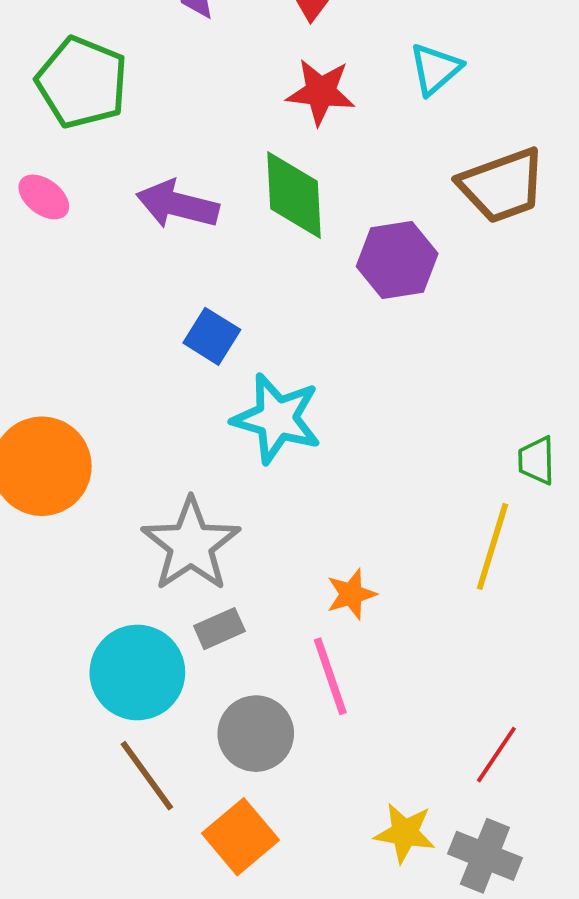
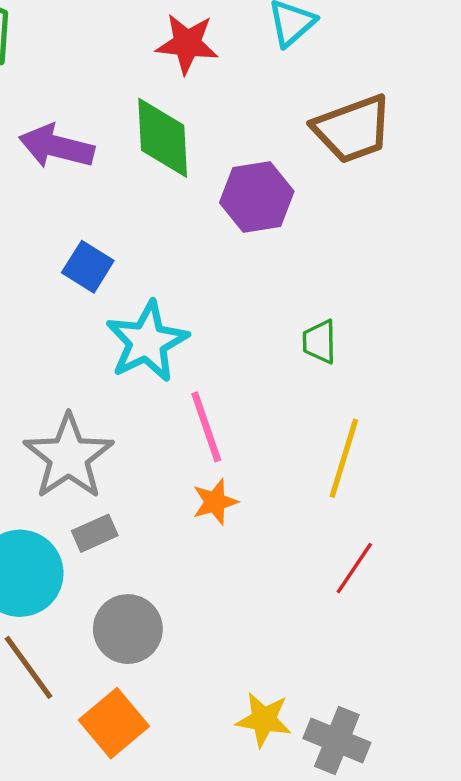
cyan star: (277, 418) -> (147, 342), turned 30
green trapezoid: (537, 460) -> (319, 342), moved
pink line: (330, 676) -> (206, 427), moved
red line: (496, 755) -> (354, 568), moved

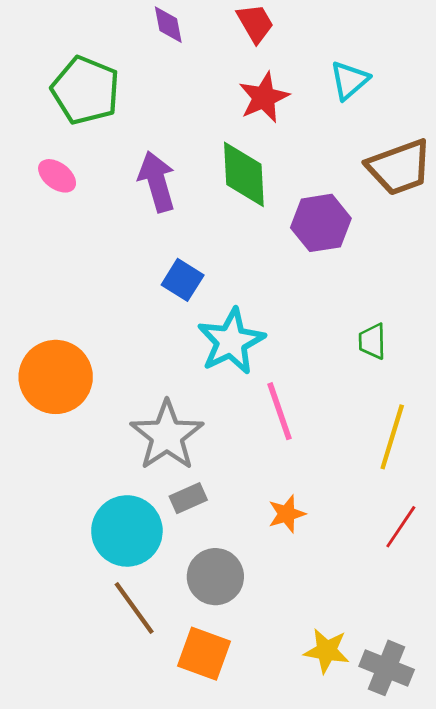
red star: (187, 44) -> (264, 97), turned -30
purple arrow: (56, 146) -> (157, 182), turned 60
orange star: (215, 502) -> (287, 514), moved
orange square: (114, 723) -> (204, 654), turned -30

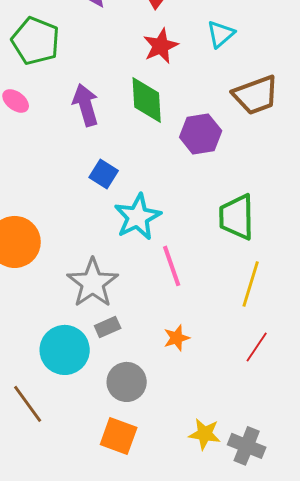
green trapezoid: (372, 341) -> (237, 217), size x1.8
brown line: (134, 608) -> (28, 404), moved

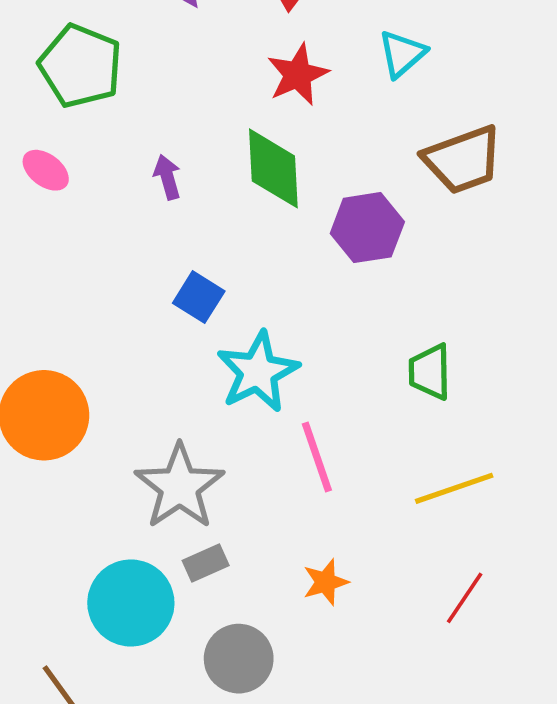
purple arrow: (86, 105) -> (167, 177), size x0.6
green trapezoid: (237, 217) -> (430, 372), size x0.7
yellow line: (251, 284) -> (454, 488), turned 54

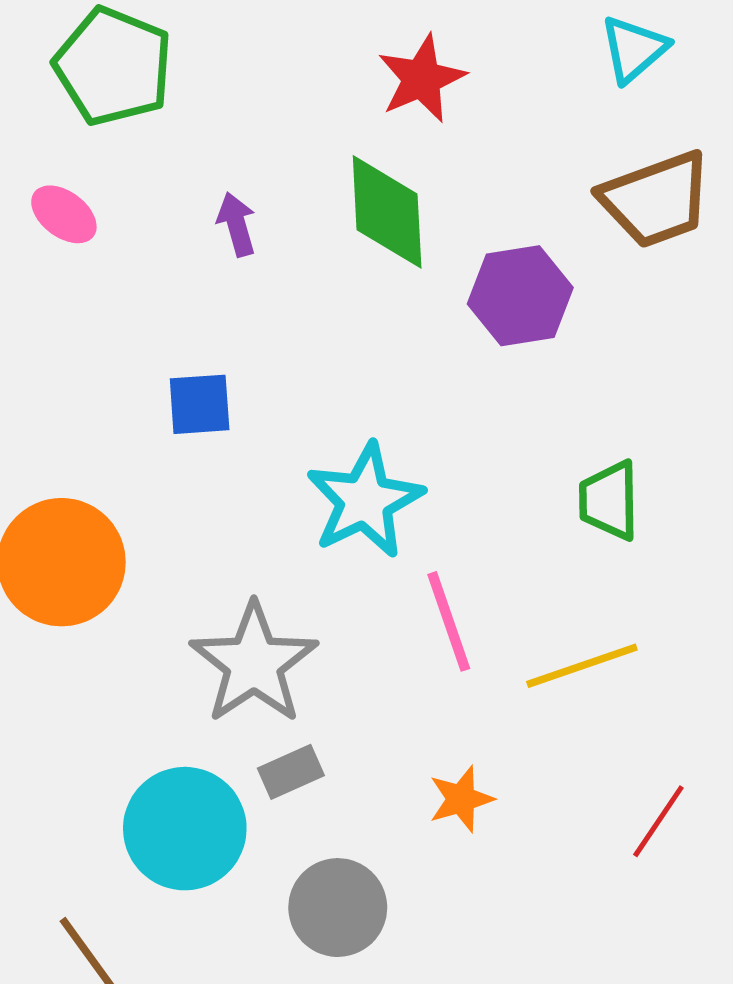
cyan triangle: (402, 54) -> (634, 49), moved
blue square: (199, 297) -> (200, 404), moved, turned -36
yellow line: (454, 488) -> (582, 666), moved

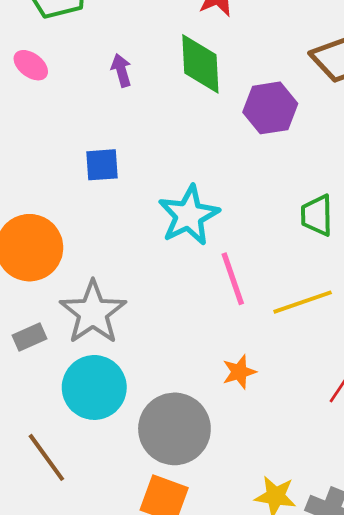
gray star: (254, 663) -> (93, 312), moved
gray rectangle: (291, 772) -> (29, 337), moved
gray circle: (338, 908) -> (174, 429), size x1.4

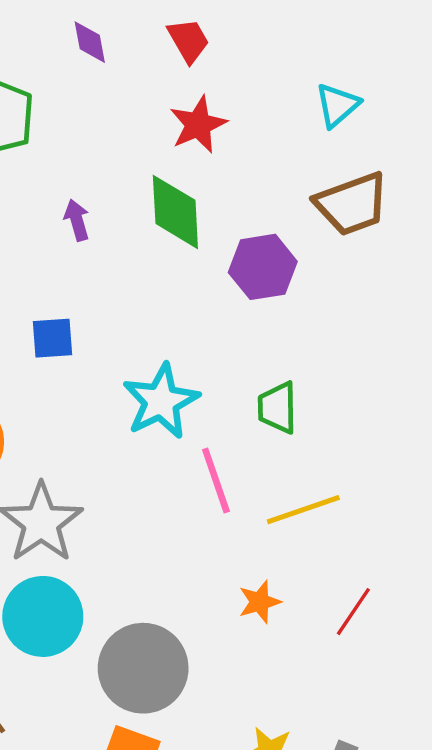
green trapezoid: (317, 215) -> (277, 408), moved
orange star: (239, 372) -> (260, 602), moved

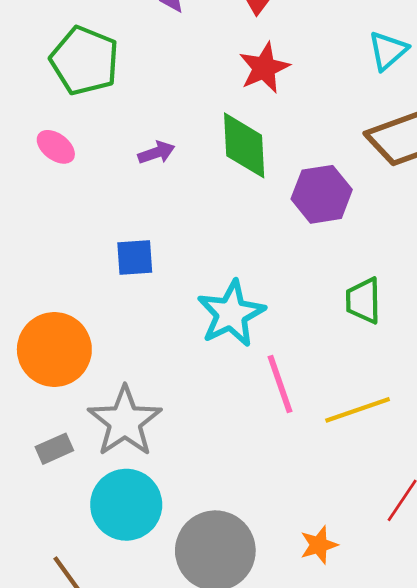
purple arrow: (77, 220) -> (156, 153), turned 87
green trapezoid: (277, 408) -> (363, 301), moved
orange star: (260, 602) -> (319, 545), moved

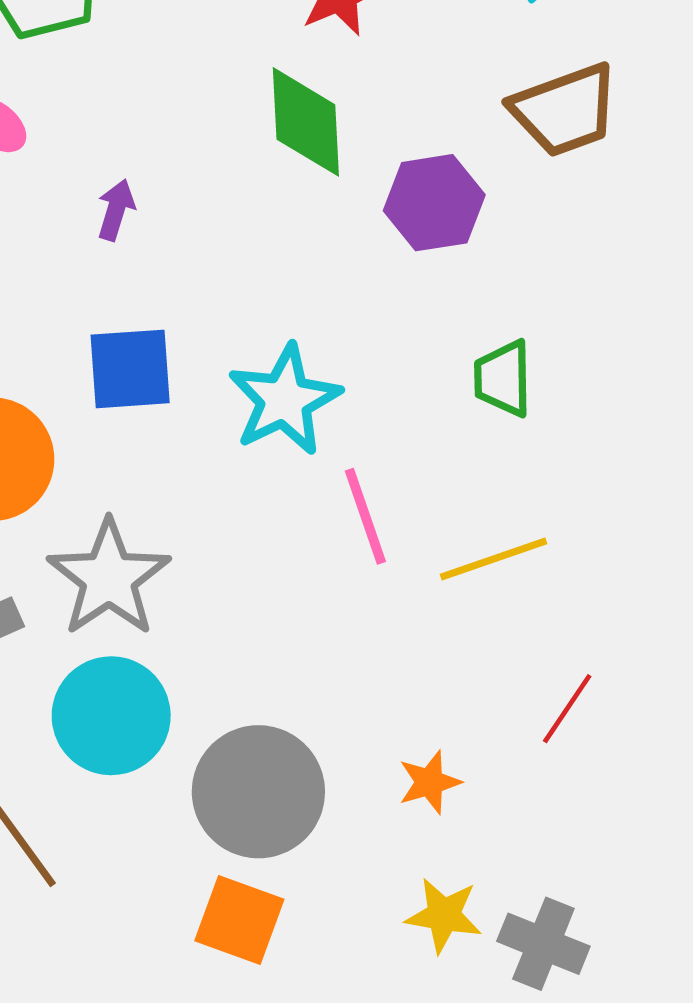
purple arrow: (156, 153) -> (116, 210), moved, turned -54
blue square: (135, 258) -> (130, 369), moved, size x1.4

